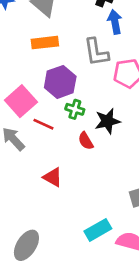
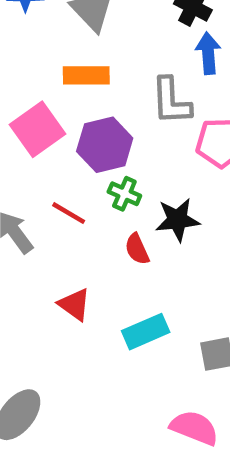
pink square: (21, 101) -> (37, 129), moved
cyan rectangle: (98, 230) -> (146, 332), moved

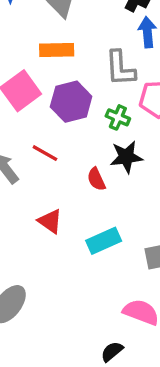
green cross: (124, 194) -> (118, 117), moved

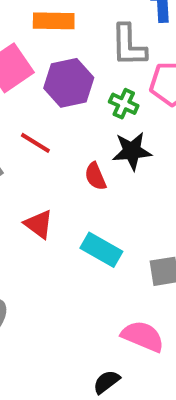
cyan rectangle: (104, 241) -> (101, 250), turned 52

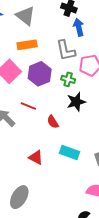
red semicircle: (95, 176) -> (53, 122), moved
red triangle: (39, 224) -> (36, 157), moved

